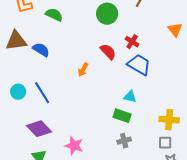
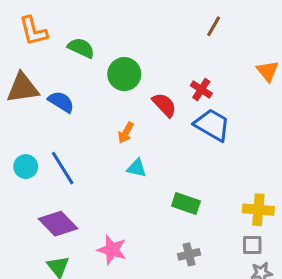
green circle: (107, 14) -> (124, 74), moved
cyan triangle: (130, 97) -> (137, 168), moved
gray cross: (124, 141) -> (189, 254), moved

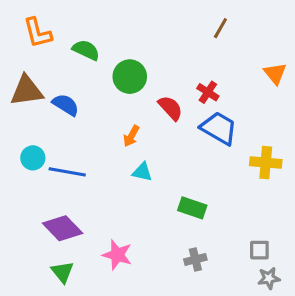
cyan circle: (26, 167) -> (33, 158), moved
blue line: (63, 168) -> (67, 172), turned -48
yellow cross: (258, 210) -> (266, 163), moved

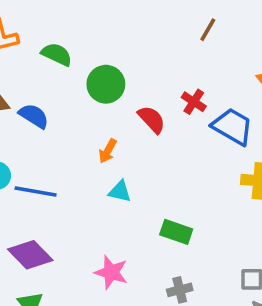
blue trapezoid: (219, 128) -> (232, 126), moved
pink star: (117, 255) -> (111, 272), moved

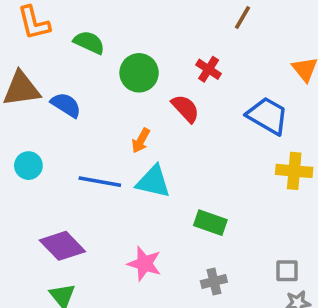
red cross: (194, 102) -> (209, 69), moved
blue line: (36, 191) -> (100, 182), moved
cyan triangle: (120, 191) -> (153, 182), size x1.5

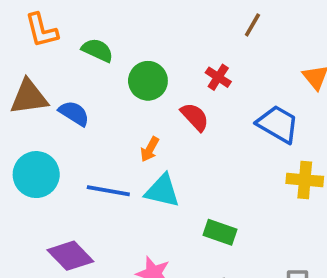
cyan circle: (28, 166) -> (36, 175), size x1.6

